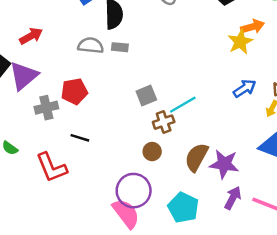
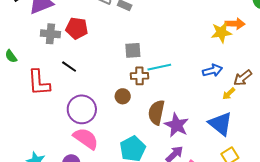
brown semicircle: (197, 157) -> (156, 112), turned -35
purple circle: (134, 191) -> (82, 109), moved
pink semicircle: (126, 213) -> (86, 139), turned -36

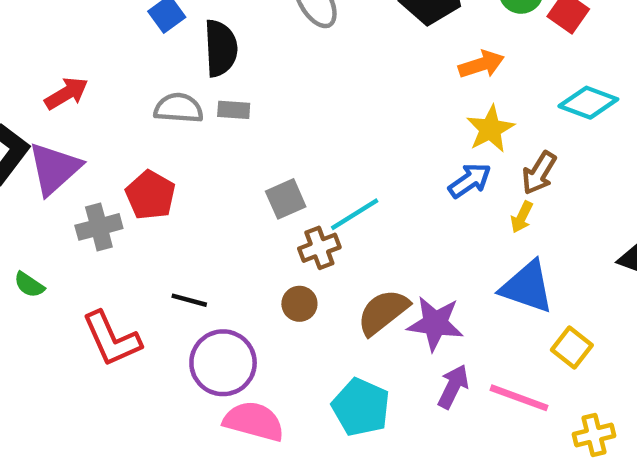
red pentagon: (77, 28) -> (150, 195), turned -30
yellow star: (221, 32) -> (490, 129), moved
green semicircle: (11, 56) -> (29, 285), moved
black line: (69, 67) -> (189, 300), moved
brown semicircle: (156, 112) -> (383, 312), turned 60

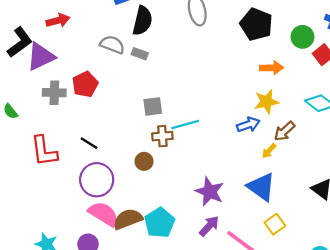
brown semicircle: (383, 312) -> (128, 219), moved

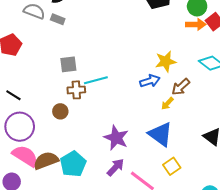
orange arrow: (272, 68) -> (196, 24), moved

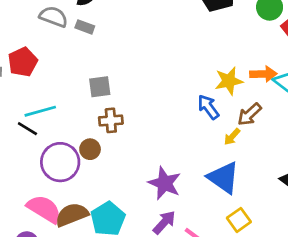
orange arrow: (196, 24) -> (263, 74), moved
cyan line: (96, 80) -> (40, 111), moved
blue arrow: (150, 81) -> (208, 107), turned -108
purple circle: (20, 127) -> (60, 162), moved

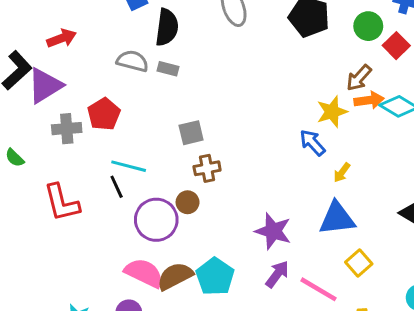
cyan line: (40, 111) -> (129, 166), turned 36
brown arrow: (249, 114) -> (359, 78), moved
black line: (27, 129) -> (117, 187), turned 40
blue triangle: (223, 178) -> (337, 218), turned -36

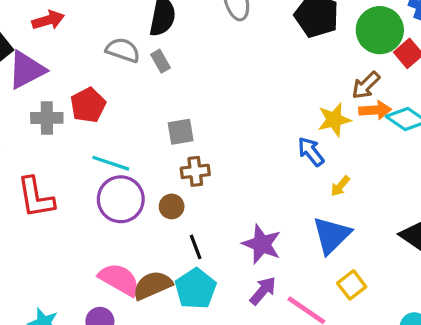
green circle: (368, 26) -> (380, 30), size x1.5
gray rectangle: (168, 69) -> (161, 61), turned 42
black line: (117, 187) -> (196, 247), moved
blue triangle: (337, 218) -> (332, 235), turned -42
purple circle: (156, 220) -> (121, 199), moved

